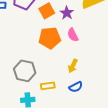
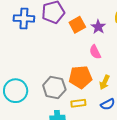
pink semicircle: (73, 35) -> (95, 52), moved
orange pentagon: (50, 38) -> (80, 77), moved

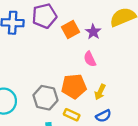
yellow rectangle: (78, 103) -> (72, 115), turned 32

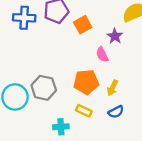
purple star: (93, 32) -> (115, 36), moved
gray hexagon: (46, 98) -> (44, 88), moved

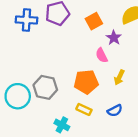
orange square: (83, 25) -> (94, 21), moved
yellow arrow: (112, 88) -> (119, 77), moved
cyan cross: (61, 127) -> (62, 125), turned 32

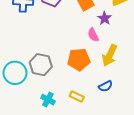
yellow arrow: (119, 77) -> (110, 55), size x1.5
yellow rectangle: (84, 109) -> (77, 96), moved
cyan cross: (62, 125) -> (48, 100), moved

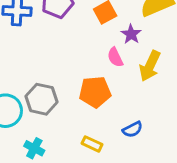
yellow arrow: (110, 55) -> (150, 66), moved
cyan cross: (48, 100) -> (34, 148), moved

